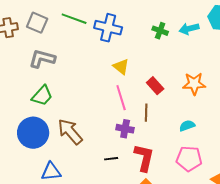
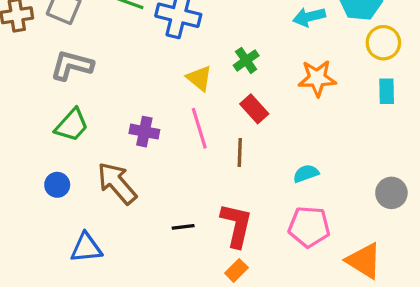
green cross: (160, 31) -> (246, 60), moved, turned 35
orange star: (194, 84) -> (317, 78), moved
purple cross: (125, 129) -> (144, 132), moved
blue circle: (33, 133) -> (57, 185), size x0.5

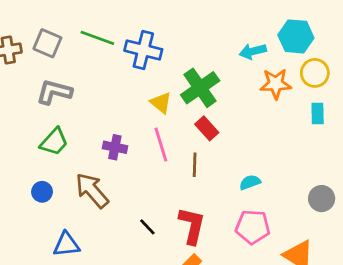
green cross: (246, 60) -> (200, 88), size x1.8
orange star: (317, 78) -> (276, 84), moved
black line: (183, 227) -> (147, 227), turned 54

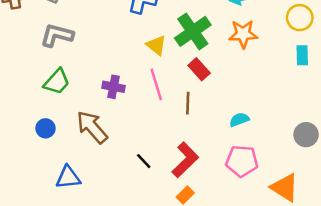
orange star: (276, 84) -> (243, 34), moved
red L-shape: (192, 226) -> (185, 160), turned 33

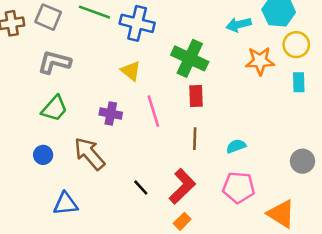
green cross: (193, 31) -> (190, 58), turned -30
orange star: (243, 34) -> (260, 61), moved
yellow triangle: (156, 45) -> (131, 71), moved
red rectangle: (199, 69) -> (196, 96), turned 40
brown line: (188, 103) -> (195, 139), moved

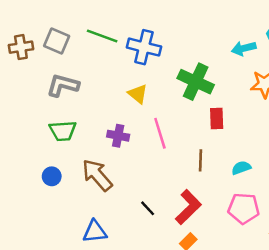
red rectangle: (196, 96) -> (217, 118), moved
green trapezoid: (54, 109) -> (63, 131), turned 44
blue triangle: (66, 204) -> (95, 232), moved

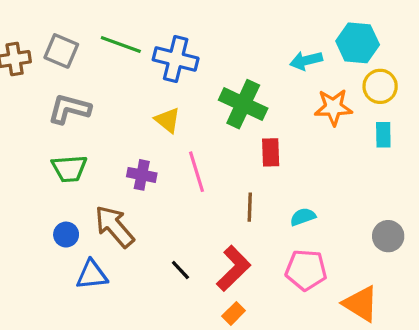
blue circle: (52, 176) -> (66, 235), moved
blue triangle: (95, 232) -> (92, 275), moved

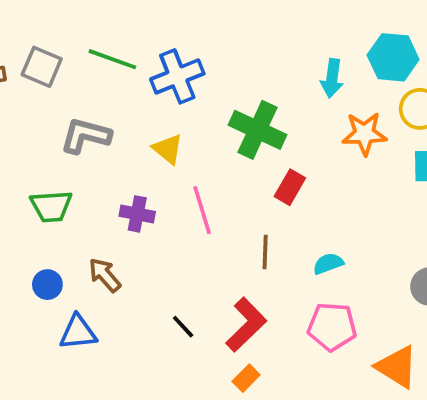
blue cross: (176, 59) -> (177, 76), turned -36
cyan arrow: (306, 61) -> (332, 78), turned -68
gray L-shape: (69, 109) -> (86, 136), moved
red rectangle: (271, 152) -> (290, 187), turned 32
brown arrow: (114, 226) -> (105, 275), size x0.7

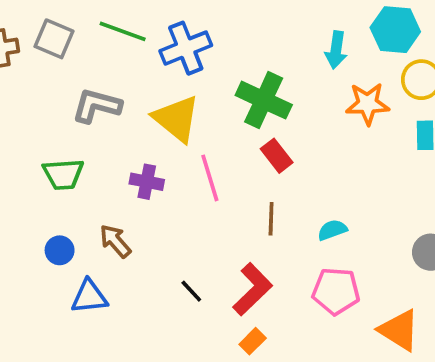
yellow triangle: (168, 149) -> (176, 119), size x1.6
red rectangle: (290, 187) -> (277, 156), moved, turned -68

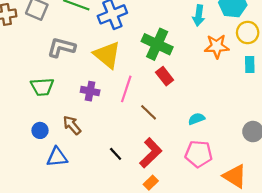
pink line: (210, 178) -> (126, 89), turned 35
brown line: (271, 219) -> (149, 112), moved, turned -48

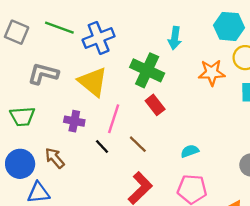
cyan arrow: (199, 15) -> (175, 38), moved
blue circle: (40, 130) -> (20, 164), size x1.6
black line: (116, 154) -> (102, 146), moved

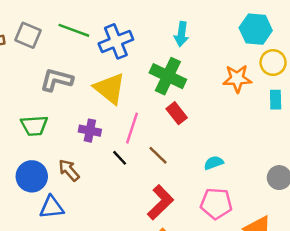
cyan arrow: (175, 38) -> (181, 34), moved

